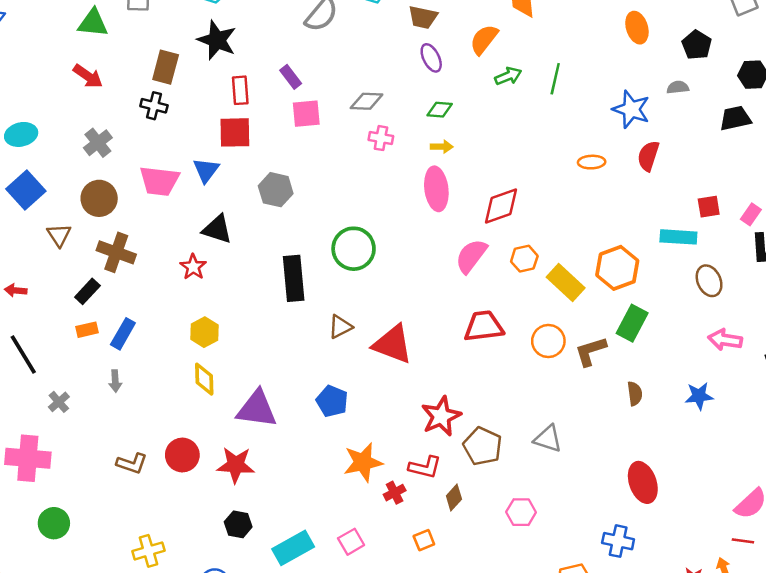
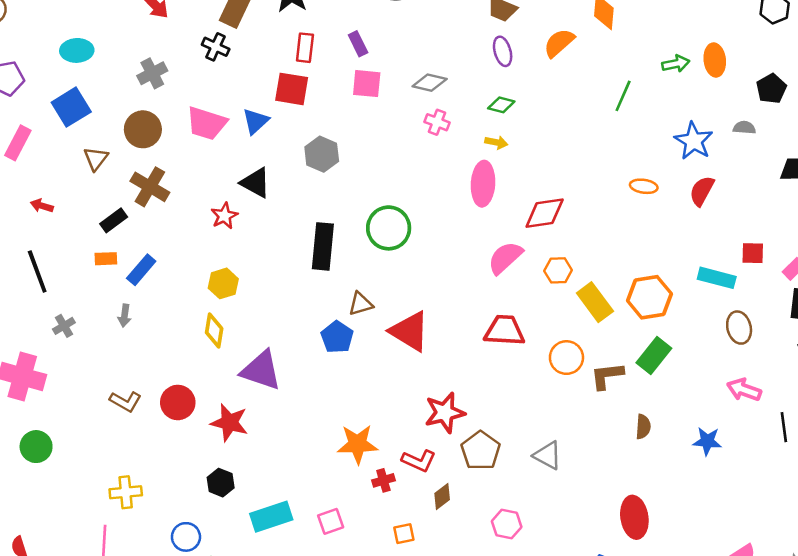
green arrow: (508, 76) -> (676, 64), moved
blue pentagon: (332, 401) -> (337, 337), moved

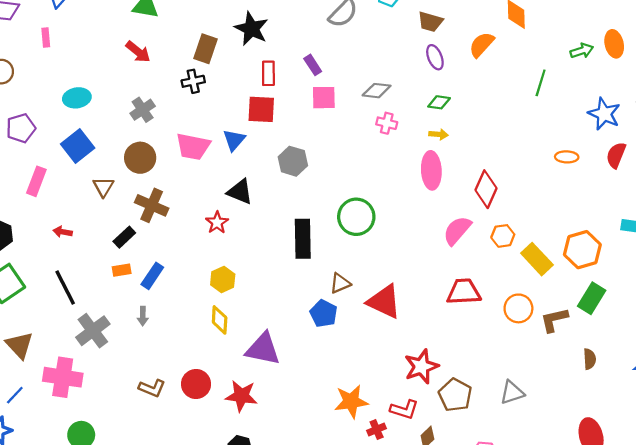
black cross: (216, 47) -> (193, 81), turned -30
red diamond: (545, 213) -> (486, 189), turned -51
gray cross: (64, 326) -> (93, 331), size x1.8
gray triangle: (548, 455) -> (512, 393), turned -40

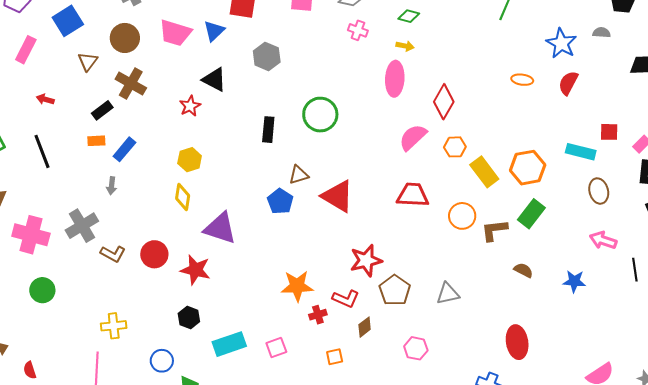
black rectangle: (303, 239) -> (268, 130), size x0.7
gray cross: (93, 331) -> (82, 226), moved
brown semicircle: (590, 359) -> (523, 270), turned -66

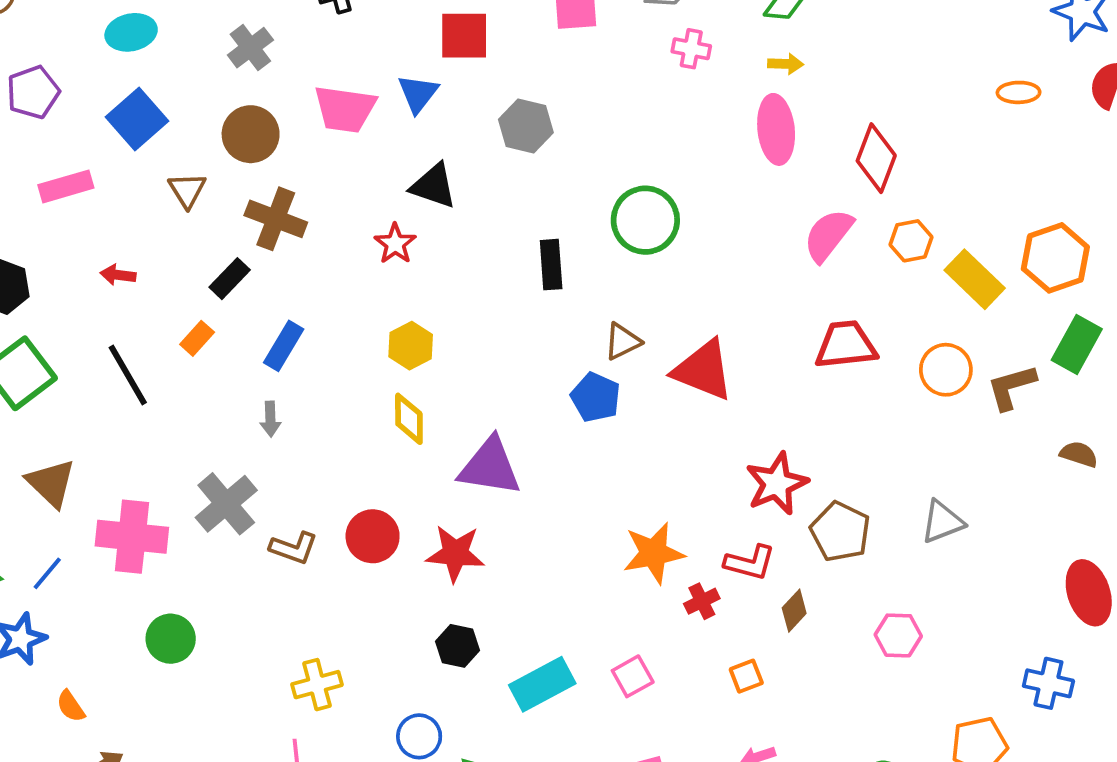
pink rectangle: (26, 50) -> (66, 186), turned 56
orange rectangle: (96, 141) -> (197, 338), moved, turned -36

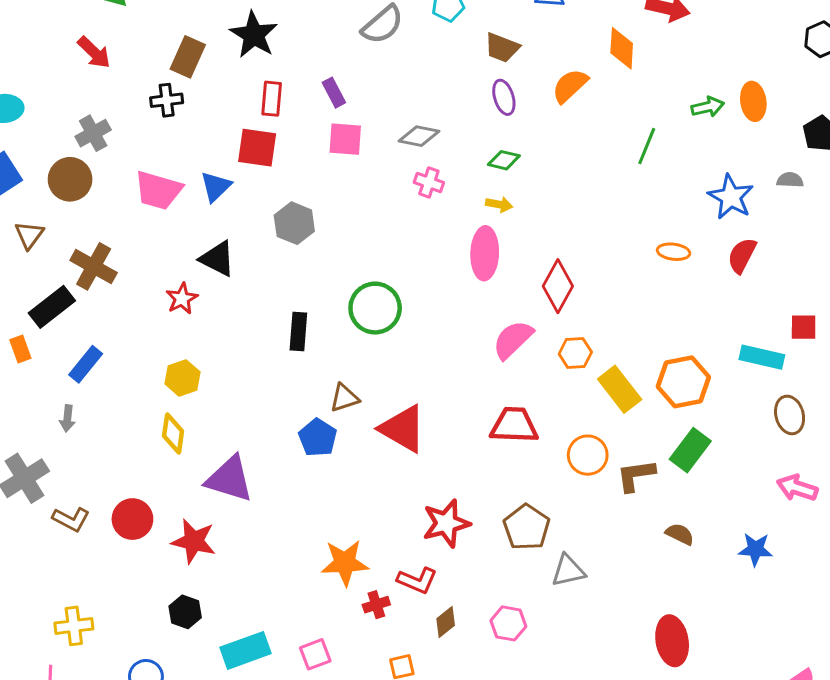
brown circle: (251, 134) -> (70, 179), moved
black rectangle: (230, 279) -> (52, 307), size x1.4
orange rectangle: (197, 338) -> (20, 349), turned -70
brown pentagon: (840, 532) -> (527, 527), moved
pink hexagon: (898, 635) -> (508, 623), moved

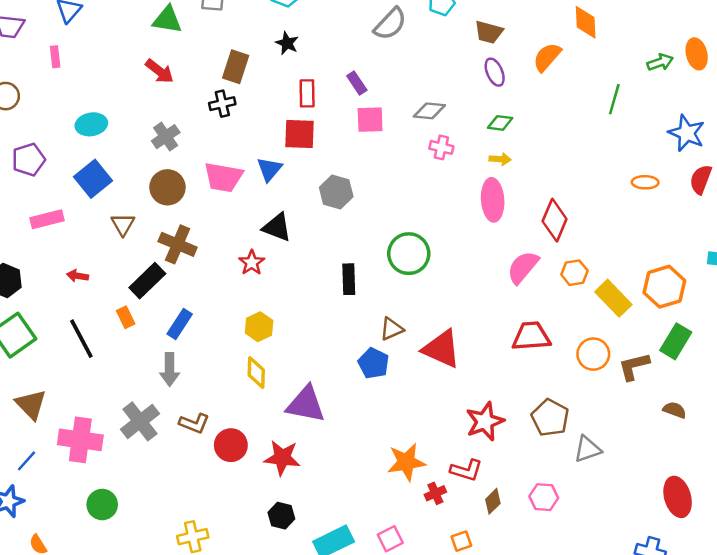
black star: (254, 35) -> (287, 43), size x0.6
brown circle: (70, 179) -> (167, 187), moved
gray arrow: (67, 418) -> (170, 369), size x1.5
brown L-shape: (71, 519) -> (194, 423), moved

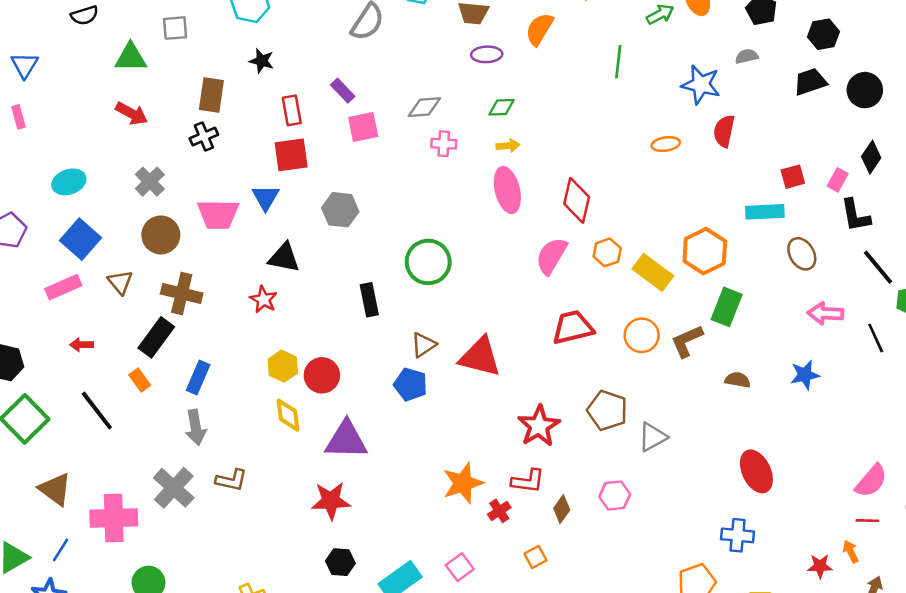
purple ellipse: (495, 72) -> (487, 54), turned -60
pink rectangle: (47, 219) -> (63, 287), moved
red circle: (231, 445) -> (322, 375), moved

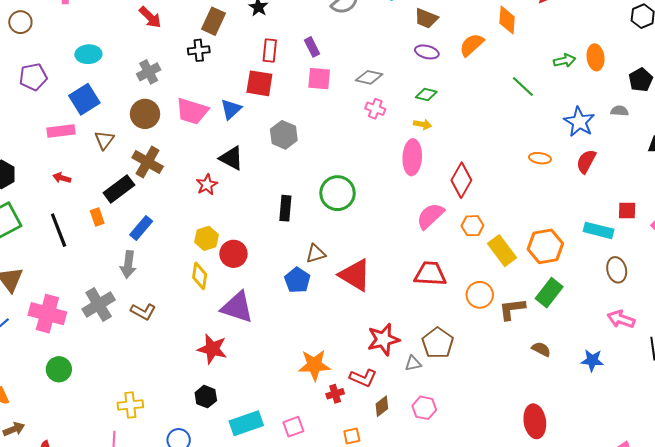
green line: (618, 62) -> (523, 86), turned -70
gray triangle: (653, 437) -> (413, 363), moved, size x0.7

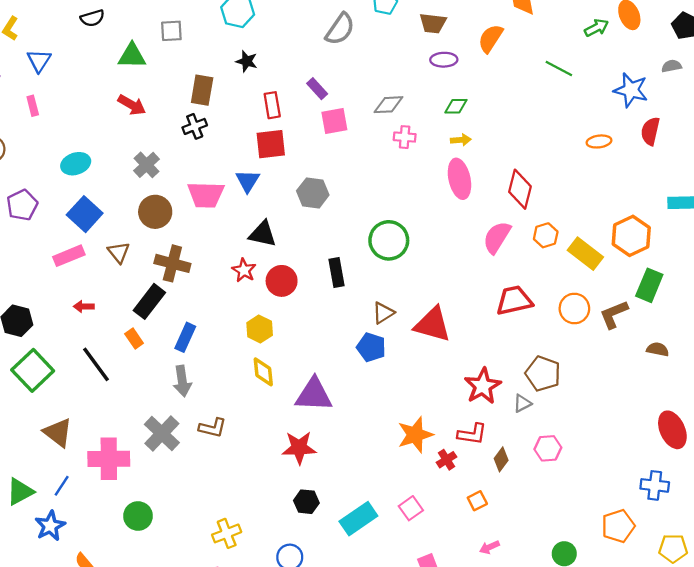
red circle: (233, 254) -> (282, 281), moved

